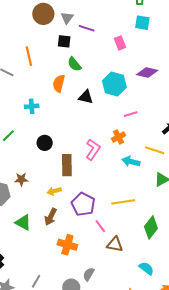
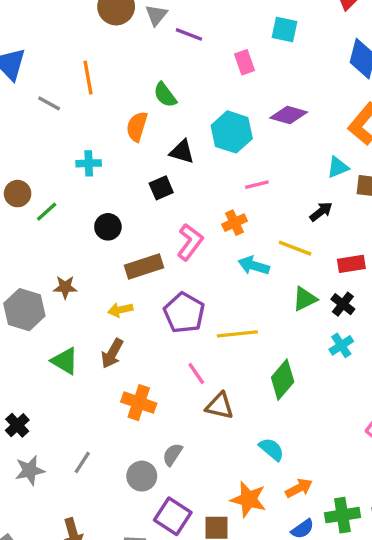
black square: (64, 41) -> (161, 188), moved, turned -32
brown rectangle: (67, 165) -> (144, 267), turned 70
purple pentagon: (83, 204) -> (184, 313), moved

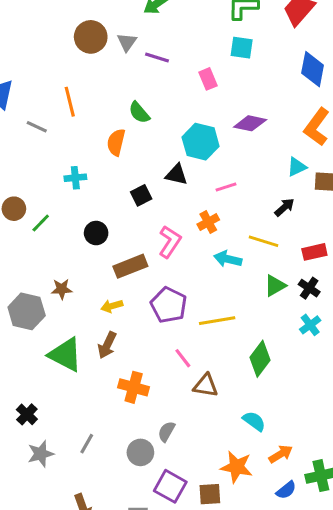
black triangle: (182, 152) -> (176, 175), moved
green triangle: (65, 361) -> (65, 355), size x1.4

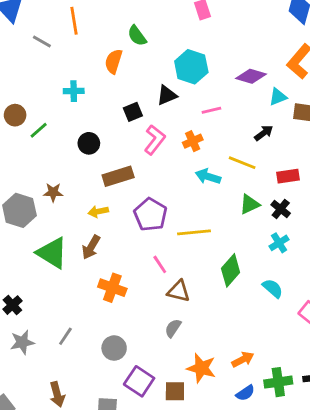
purple diamond: (250, 123) -> (251, 76), moved
black triangle: (176, 175) -> (167, 95), turned -40
pink L-shape: (170, 242) -> (155, 140), moved
cyan semicircle: (254, 421) -> (273, 288), moved
gray semicircle: (166, 431) -> (173, 328), moved

